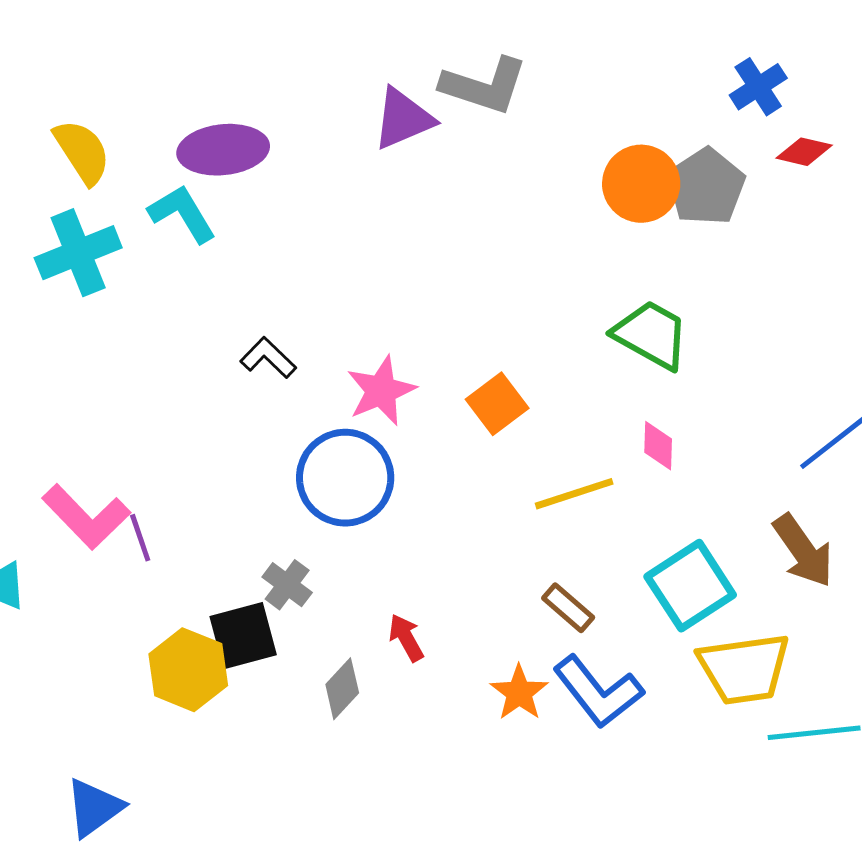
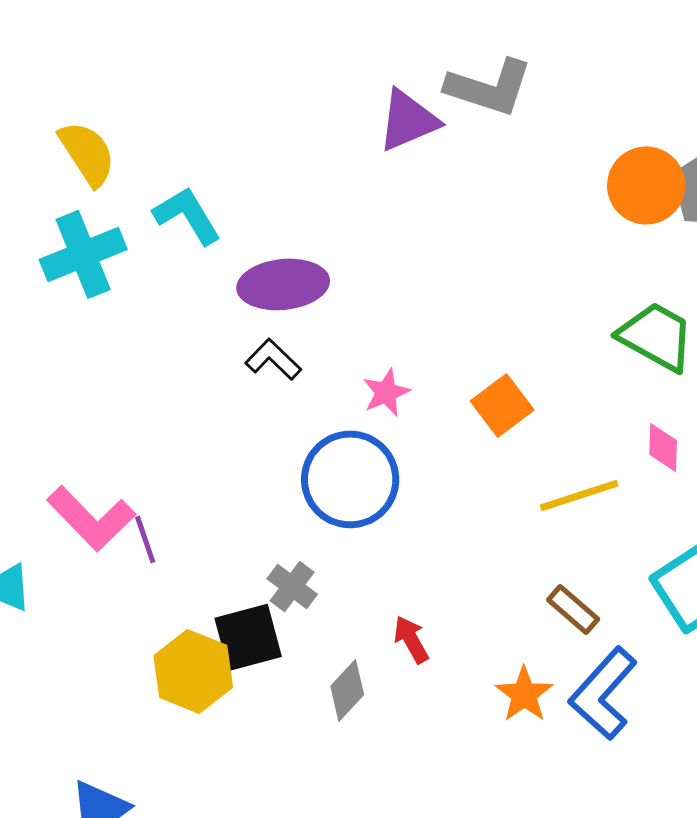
purple ellipse: (223, 150) -> (283, 284), moved
pink star: (381, 391) -> (386, 392), size x0.7
blue L-shape: (598, 692) -> (603, 693), turned 80

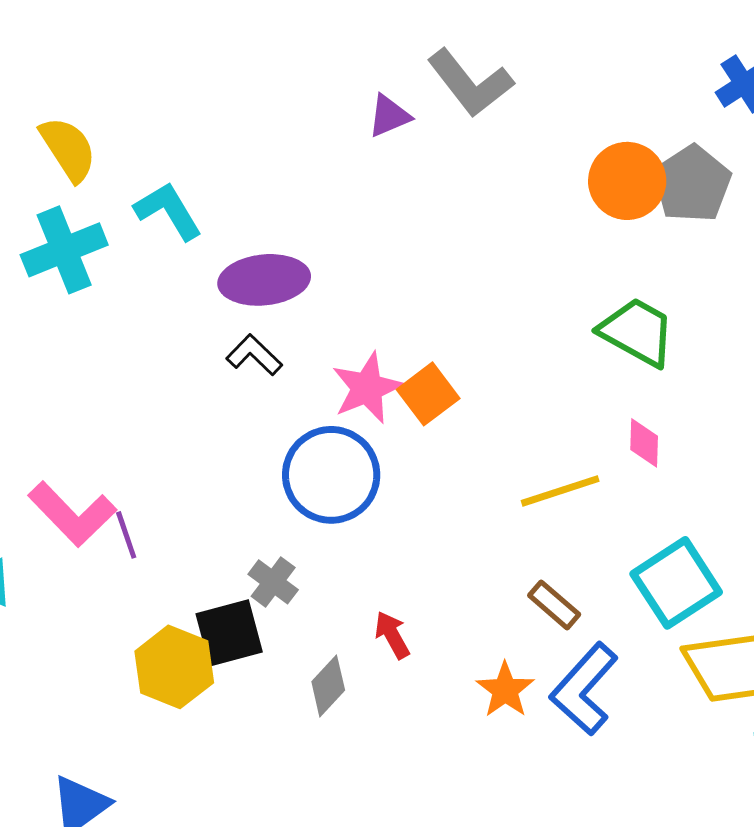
gray L-shape: (489, 87) -> (470, 83), turned 34
purple triangle: (408, 120) -> (389, 116), size x0.7
pink star: (386, 392) -> (367, 388), size x1.5
orange square: (502, 405) -> (428, 394), moved

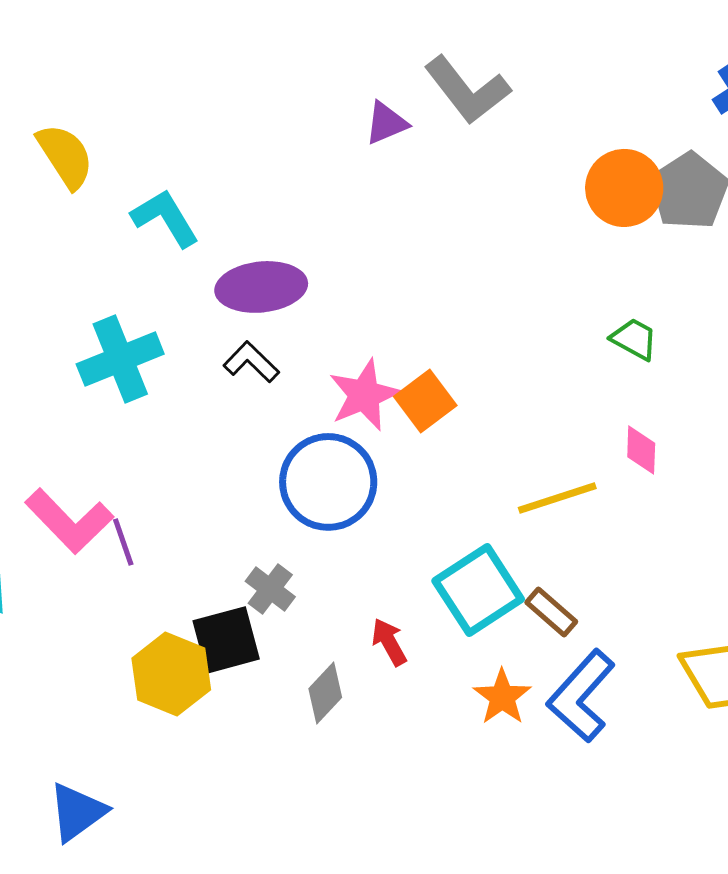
cyan cross: (64, 250) -> (120, 359), moved
green trapezoid: (637, 332) -> (634, 339), size x0.6
cyan square: (676, 583) -> (478, 590), moved

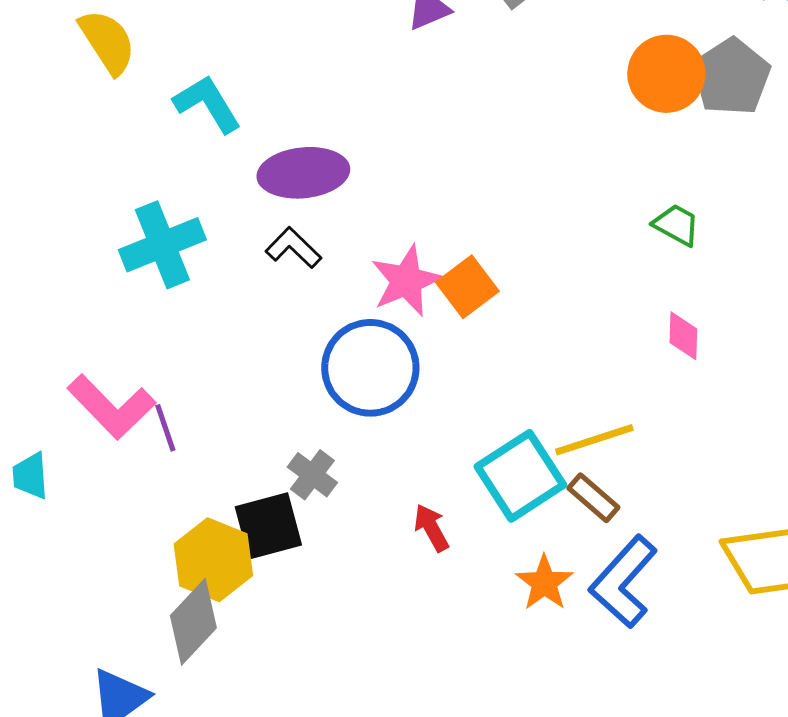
yellow line: (557, 498) -> (594, 440), moved
gray diamond: (325, 693) -> (193, 622), moved, size x1.4

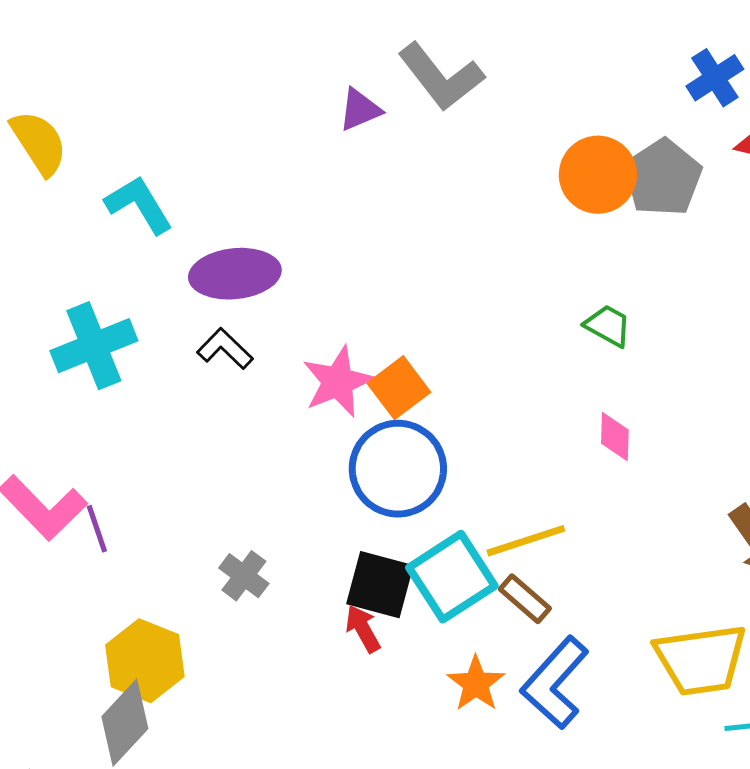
blue circle: (370, 368) -> (398, 469), moved
black square: (268, 526) -> (380, 585), moved, turned 30

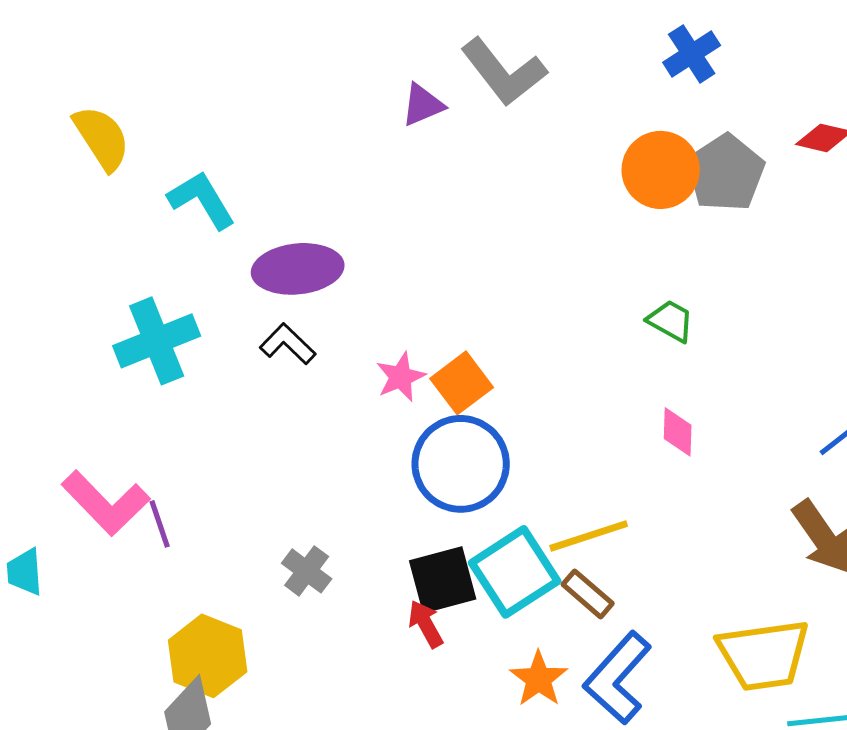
blue cross: (715, 78) -> (692, 54), moved
pink star: (338, 382) -> (401, 377), size x0.7
black square: (380, 585) -> (443, 580), turned -30

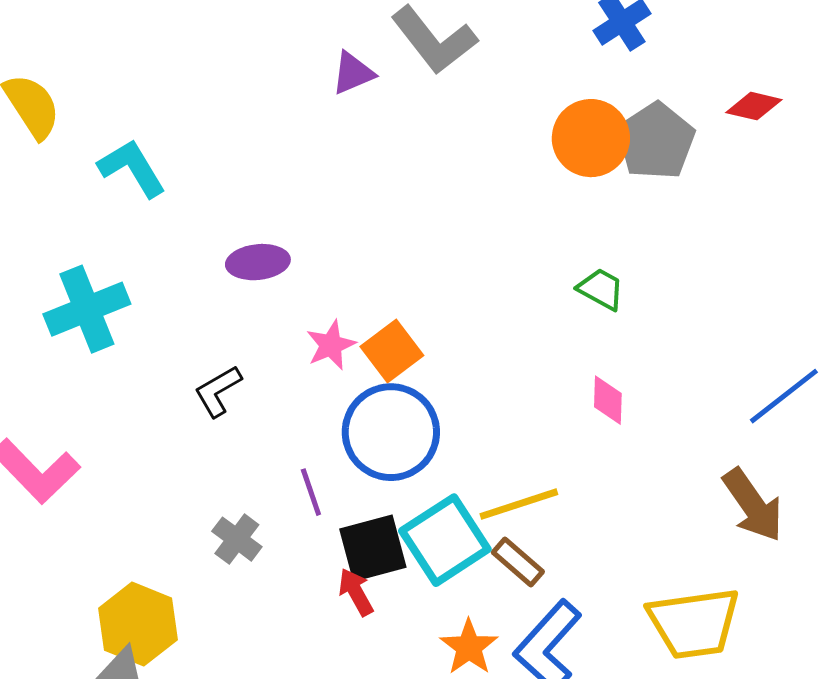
purple ellipse: (298, 269) -> (258, 262), moved, size x0.7
black L-shape: (288, 344) -> (218, 391), moved, turned -74
purple line: (160, 524) -> (311, 492), moved

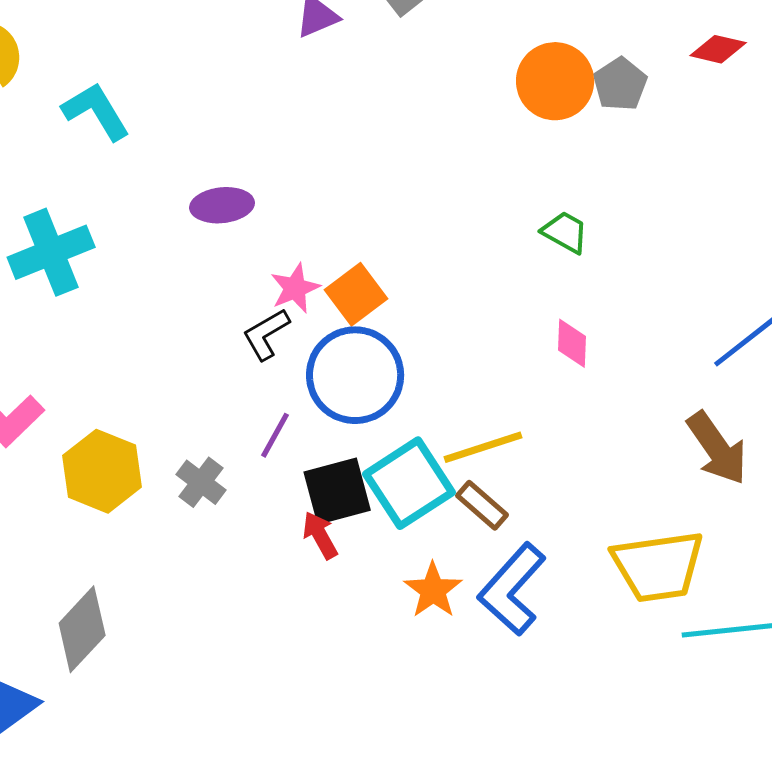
gray pentagon: (656, 141) -> (620, 84), size x0.7
black L-shape: (218, 391) -> (266, 334), moved
purple line: (311, 492) -> (275, 435), turned 48
yellow hexagon: (138, 624) -> (102, 471), moved

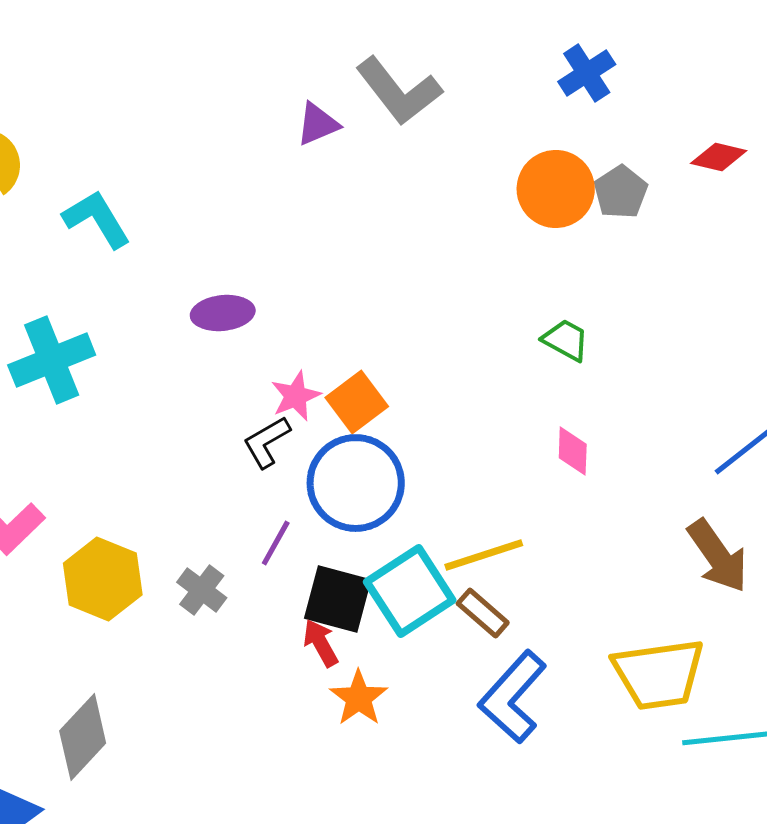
black square: (337, 491) -> (338, 599), turned 30
orange star: (433, 590) -> (359, 698), moved

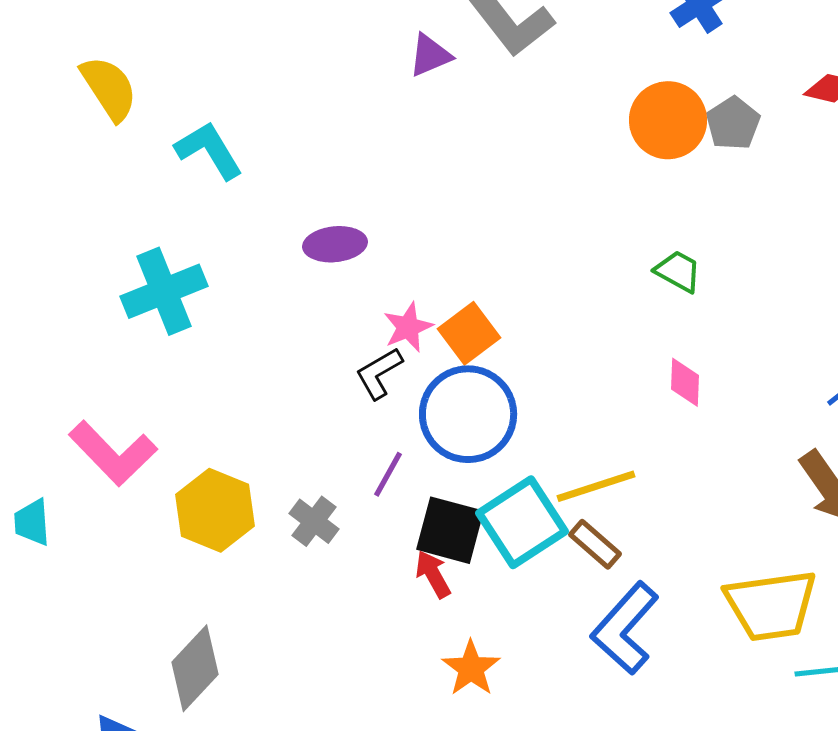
orange star: (359, 698) -> (471, 668), moved

